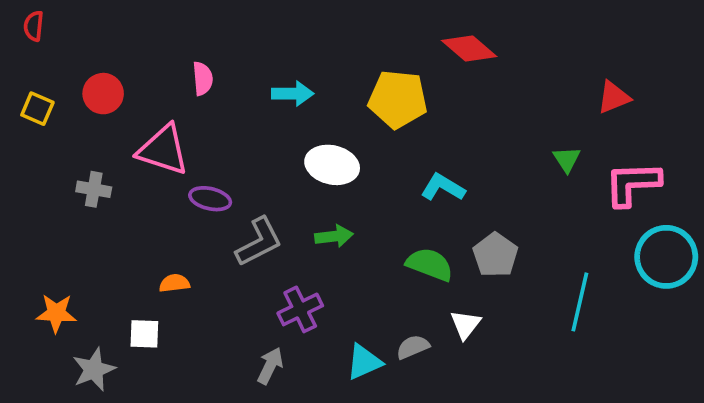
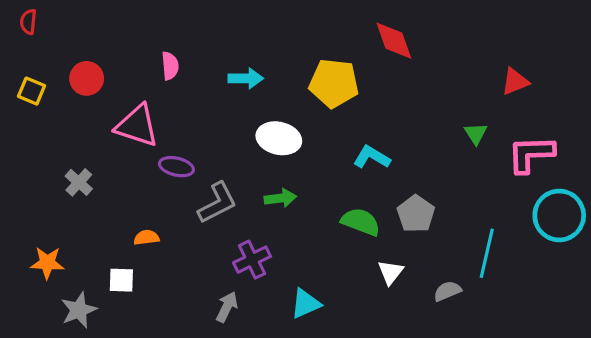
red diamond: (469, 49) -> (394, 41), turned 30
gray cross: (94, 189) -> (79, 182), moved, turned 32
gray semicircle: (413, 347) -> (447, 291), moved

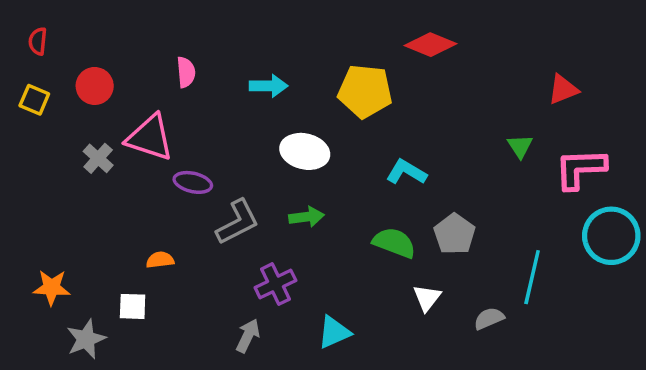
red semicircle: (28, 22) -> (38, 41), moved
red diamond: (394, 41) -> (430, 45), turned -48
gray cross: (79, 182) -> (98, 158), moved

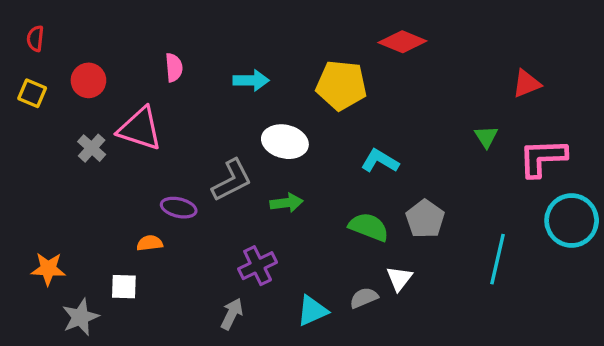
purple ellipse: (193, 182) -> (179, 208), moved
gray L-shape: (238, 222) -> (232, 180), moved
gray semicircle: (489, 318) -> (364, 298), moved

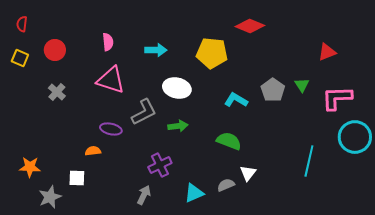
pink triangle: (140, 129) -> (111, 80), moved
gray pentagon: (425, 219) -> (273, 90), moved

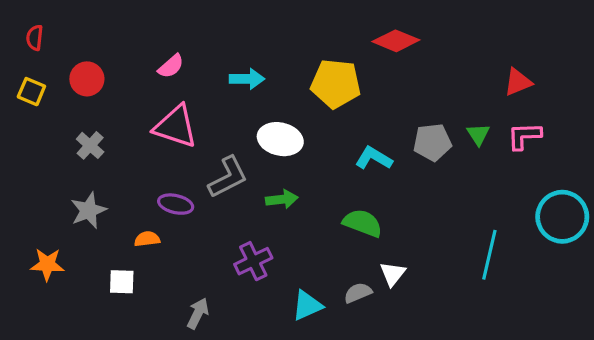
pink semicircle: (108, 42) -> (171, 66), turned 54
gray pentagon: (273, 90) -> (432, 142), turned 30
pink L-shape: (337, 98) -> (524, 136), moved, size x0.7
gray arrow: (144, 195) -> (198, 313), moved
gray star: (50, 197) -> (88, 210), moved

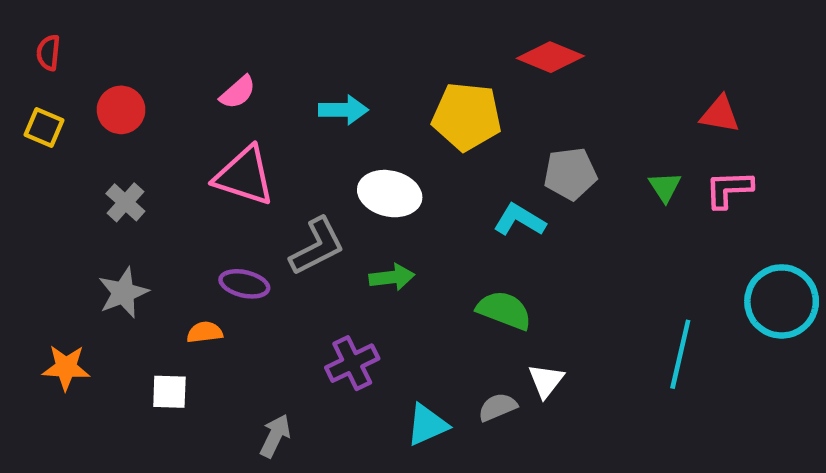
red triangle: (518, 82) -> (720, 114), turned 32
gray pentagon: (432, 142) -> (570, 174), moved

